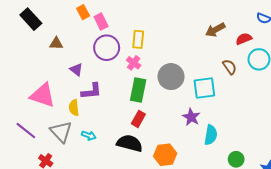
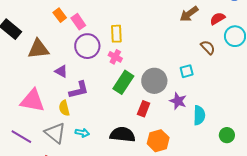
brown triangle: (56, 43) -> (38, 49), size x1.6
gray circle: (171, 77) -> (154, 81), moved
cyan square: (204, 88) -> (187, 71), size x0.6
green rectangle: (138, 90) -> (123, 82), turned 30
red rectangle: (138, 119) -> (144, 109), moved

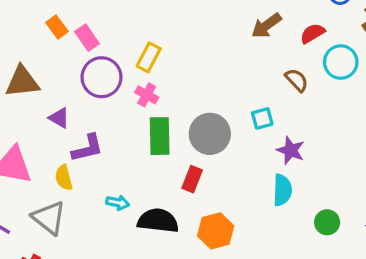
yellow rectangle: (116, 34) -> (149, 57), turned 30
green rectangle: (123, 82) -> (160, 136), turned -35
purple star: (178, 101) -> (291, 150), moved
cyan arrow: (82, 133) -> (118, 203), moved

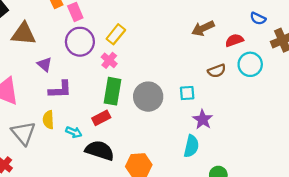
brown semicircle: (297, 80) -> (217, 71), turned 102
yellow semicircle: (64, 178) -> (48, 120), moved
red rectangle: (192, 179) -> (101, 118), moved, turned 30

